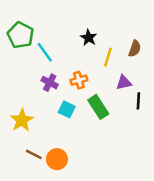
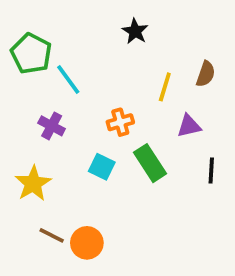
black star: (89, 38) -> (135, 31), moved
purple cross: (50, 83) -> (52, 126), moved
black line: (138, 101) -> (211, 170), moved

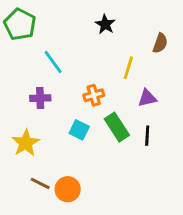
green pentagon: (31, 54) -> (20, 24), moved
brown semicircle: (206, 74) -> (160, 43), moved
purple cross: (52, 126) -> (40, 98), turned -30
black line: (211, 170) -> (147, 136), moved

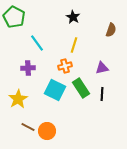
yellow line: (128, 68) -> (74, 45), moved
cyan square: (79, 130) -> (55, 90), size x1.5

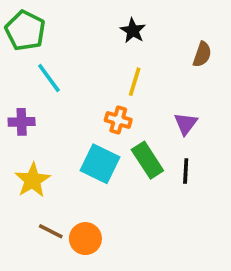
cyan line: (37, 43) -> (49, 78), moved
orange cross: (65, 66) -> (118, 120), turned 32
purple cross: (28, 68) -> (22, 122), moved
purple triangle: (102, 68) -> (186, 124), turned -40

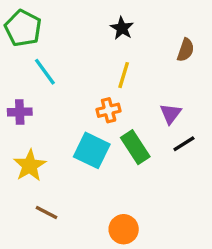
orange cross: (118, 120) -> (109, 110), turned -30
black line: (186, 171) -> (184, 144), moved, turned 55
orange circle: (85, 239) -> (124, 229), moved

